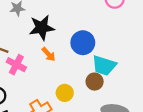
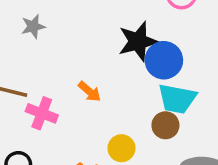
black star: (42, 28) -> (138, 41), moved
blue circle: (83, 43) -> (164, 60), moved

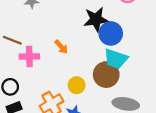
pink cross: (42, 113) -> (29, 56), turned -30
brown circle: (165, 125) -> (106, 75), size x1.5

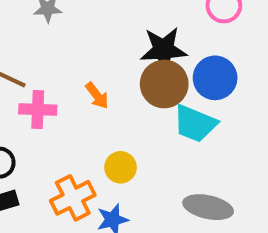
blue circle: (111, 33) -> (215, 78), moved
brown circle: (106, 75) -> (164, 84), moved

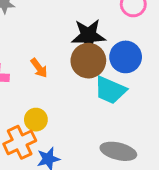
yellow circle: (121, 167) -> (36, 120), moved

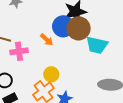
blue circle: (126, 57) -> (63, 26), moved

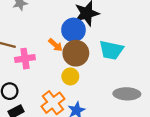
brown circle: (79, 28) -> (76, 53), moved
yellow circle: (51, 74) -> (70, 76), moved

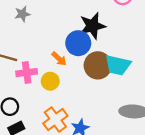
brown circle: (76, 53) -> (98, 65), moved
yellow circle: (70, 76) -> (50, 81), moved

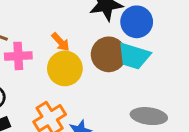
blue circle: (78, 43) -> (137, 22), moved
yellow circle: (50, 81) -> (65, 68), moved, size x1.5

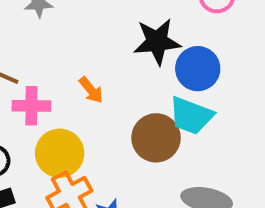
brown circle: (109, 54) -> (156, 138), moved
yellow circle: (65, 68) -> (60, 153), moved

